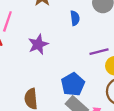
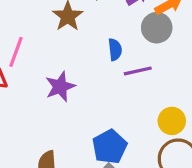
purple line: (99, 52) -> (138, 71), moved

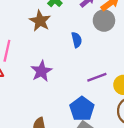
purple line: (138, 71) -> (97, 77), moved

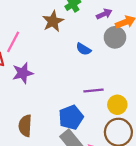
blue semicircle: (77, 40) -> (83, 49), turned 120
purple star: (41, 71) -> (23, 73), moved

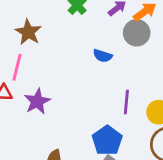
brown star: (53, 21) -> (28, 32), moved
purple line: (94, 91) -> (126, 102), turned -66

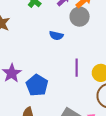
blue pentagon: (107, 140) -> (37, 85), moved

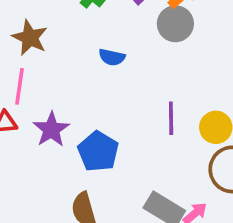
blue semicircle: (56, 36) -> (112, 57), moved

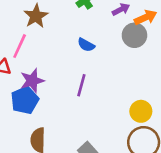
purple line: (171, 118) -> (81, 85), moved
blue pentagon: (98, 151) -> (25, 100), moved

